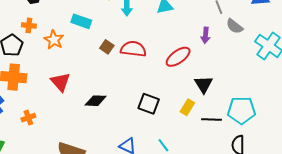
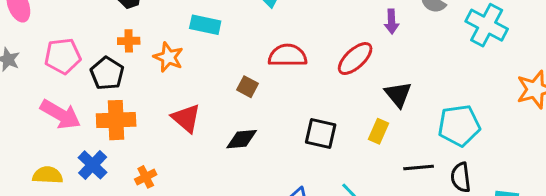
brown square: (107, 47) -> (248, 87), moved
black line: (211, 119) -> (419, 167), moved

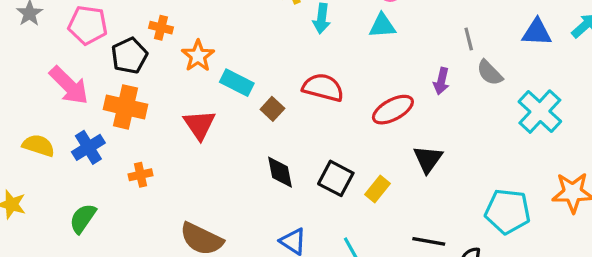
cyan rectangle: (205, 25) -> (237, 83), moved
cyan pentagon: (459, 126) -> (508, 211), moved
yellow rectangle: (379, 131) -> (378, 189), moved
black diamond: (242, 139) -> (280, 172), moved, turned 68

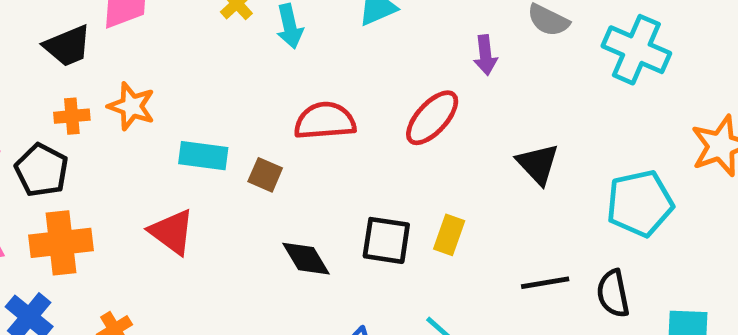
orange star: (198, 56) -> (131, 106), moved
black triangle: (428, 159) -> (538, 164), moved

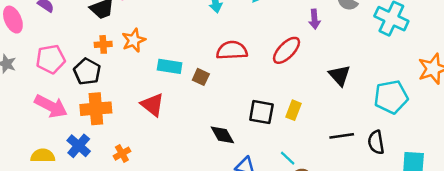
orange star: (131, 106) -> (134, 40), turned 30
black diamond: (306, 259) -> (222, 135), moved

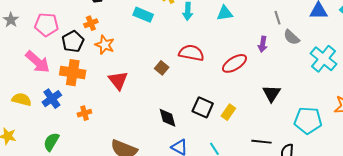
orange star: (134, 40) -> (105, 45), moved, turned 30
orange cross: (103, 44) -> (91, 23), turned -32
cyan rectangle: (170, 66) -> (143, 15), moved

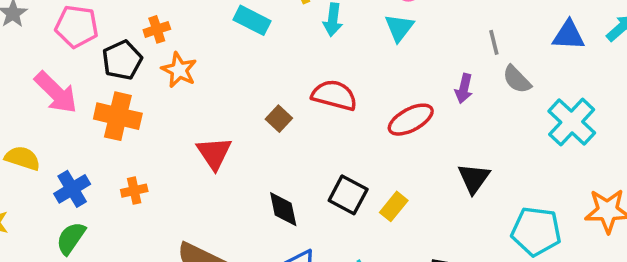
cyan triangle: (225, 13) -> (399, 28), turned -48
red triangle: (118, 80) -> (214, 153), moved
blue cross: (52, 99) -> (72, 189), moved

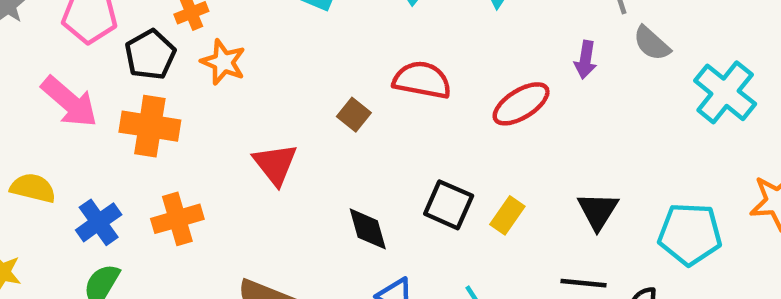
black triangle: (474, 178) -> (598, 211), moved
orange cross: (134, 191) -> (177, 219), size x1.5

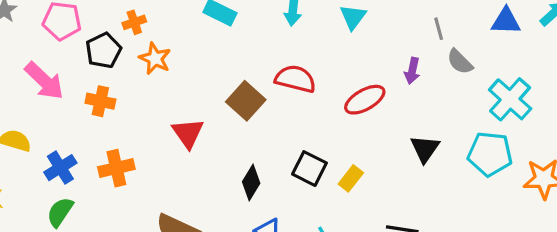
brown square: (354, 115) -> (246, 101), size x1.6
orange cross: (150, 126) -> (100, 101), size x0.7
black triangle: (598, 211) -> (425, 149), moved
black diamond: (368, 229) -> (251, 183), turned 44
cyan pentagon: (690, 234) -> (490, 154), moved

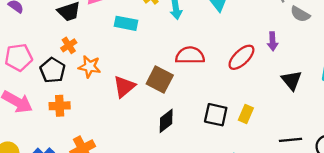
purple arrow: (412, 71) -> (273, 41), moved
red triangle: (188, 133) -> (124, 86), moved, turned 40
black diamond: (251, 183) -> (166, 121), moved, turned 35

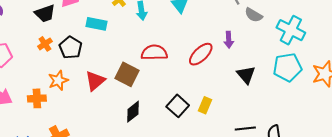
orange star: (90, 67) -> (58, 80), moved, turned -30
black pentagon: (53, 70) -> (71, 48), moved
black square: (216, 115) -> (178, 106), turned 30

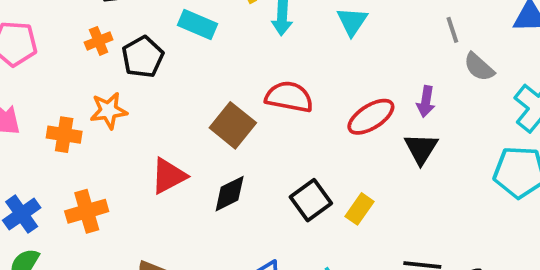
black triangle: (246, 75) -> (421, 149), moved
red triangle: (95, 81) -> (169, 176), moved

